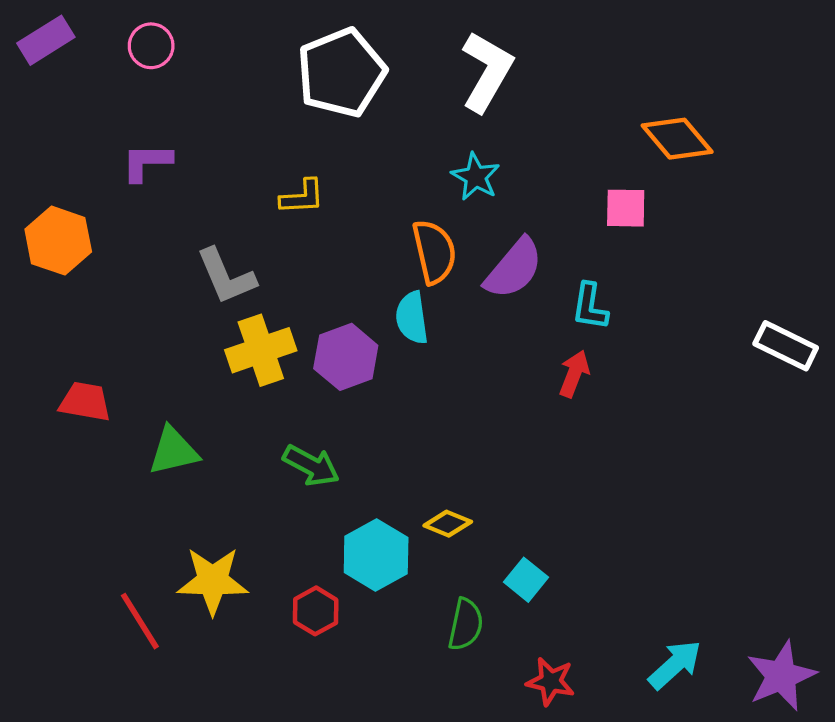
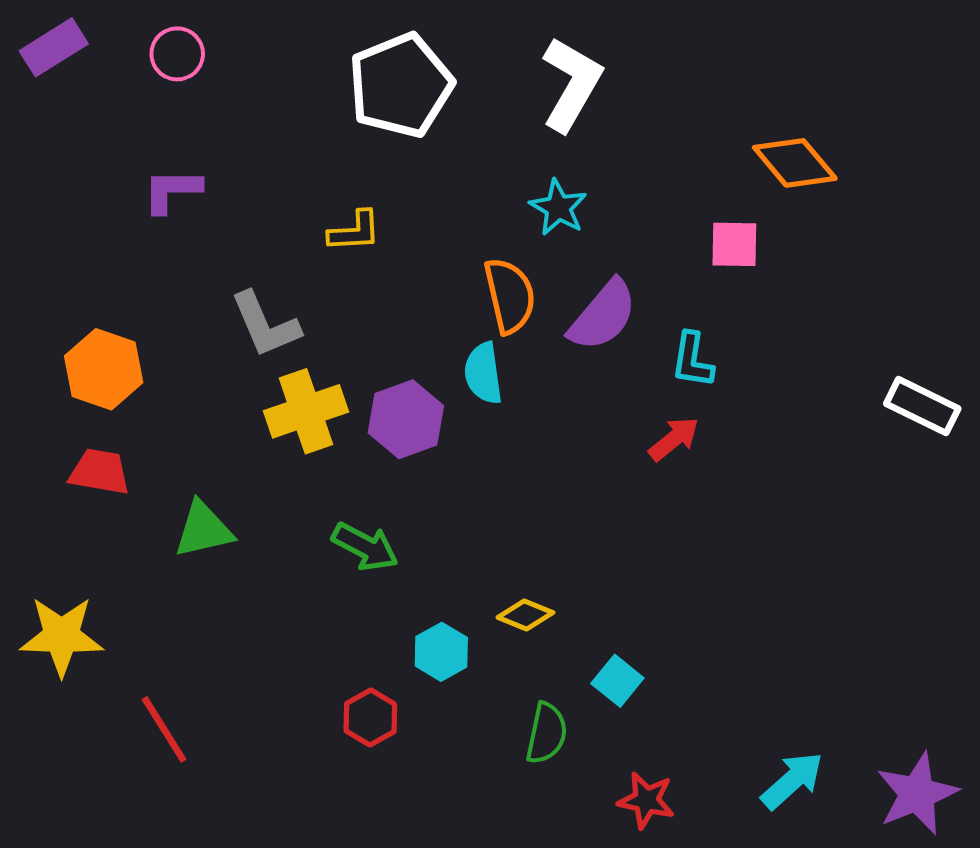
orange hexagon: (58, 241) -> (104, 369), moved
red arrow: (574, 374) -> (674, 439), turned 30
cyan hexagon: (376, 555) -> (441, 652), size x0.7
yellow star: (213, 581) -> (62, 636), moved

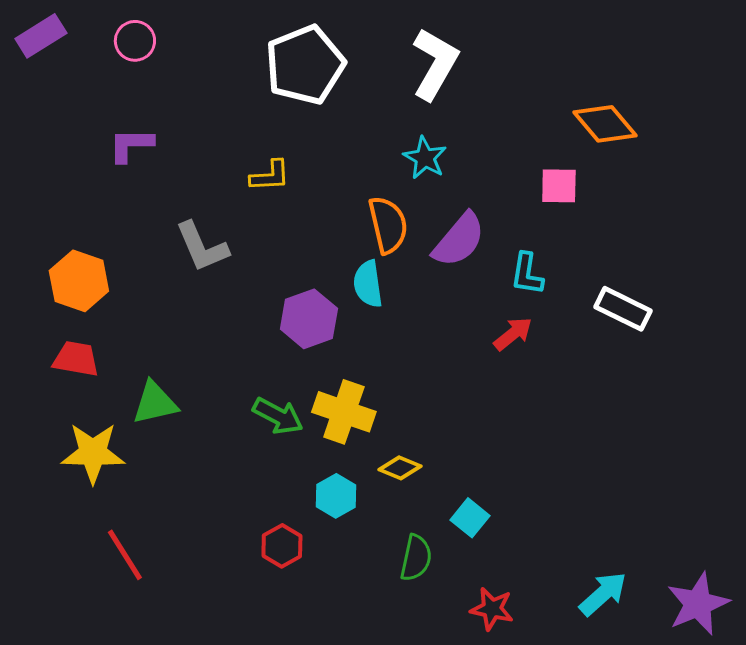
white rectangle: (922, 406) -> (623, 309), moved
yellow cross: (306, 411) -> (344, 412), moved, turned 38
yellow star: (62, 636) -> (93, 453), moved

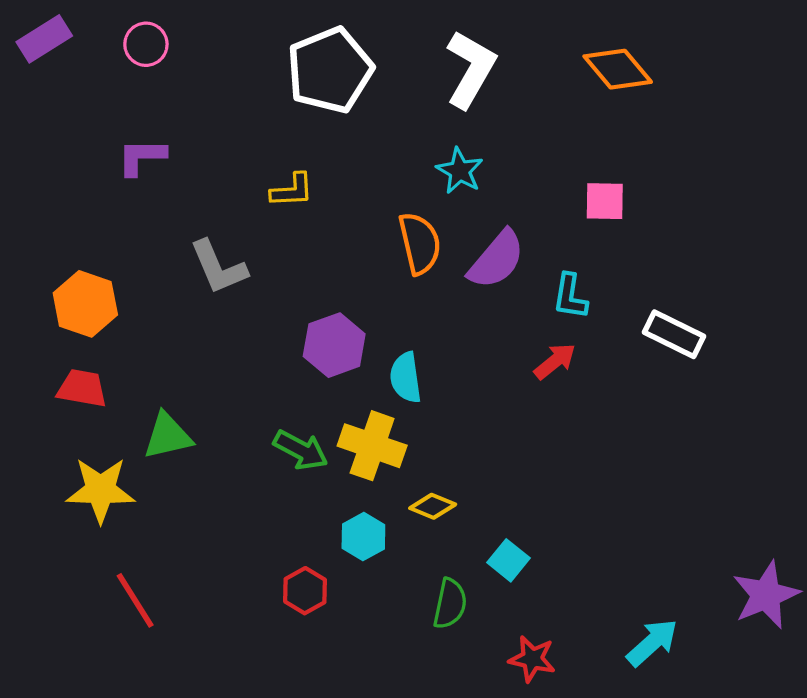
orange diamond: (605, 124) -> (618, 69), moved
cyan semicircle: (368, 284) -> (406, 378), moved
purple star: (698, 604) -> (766, 595), moved

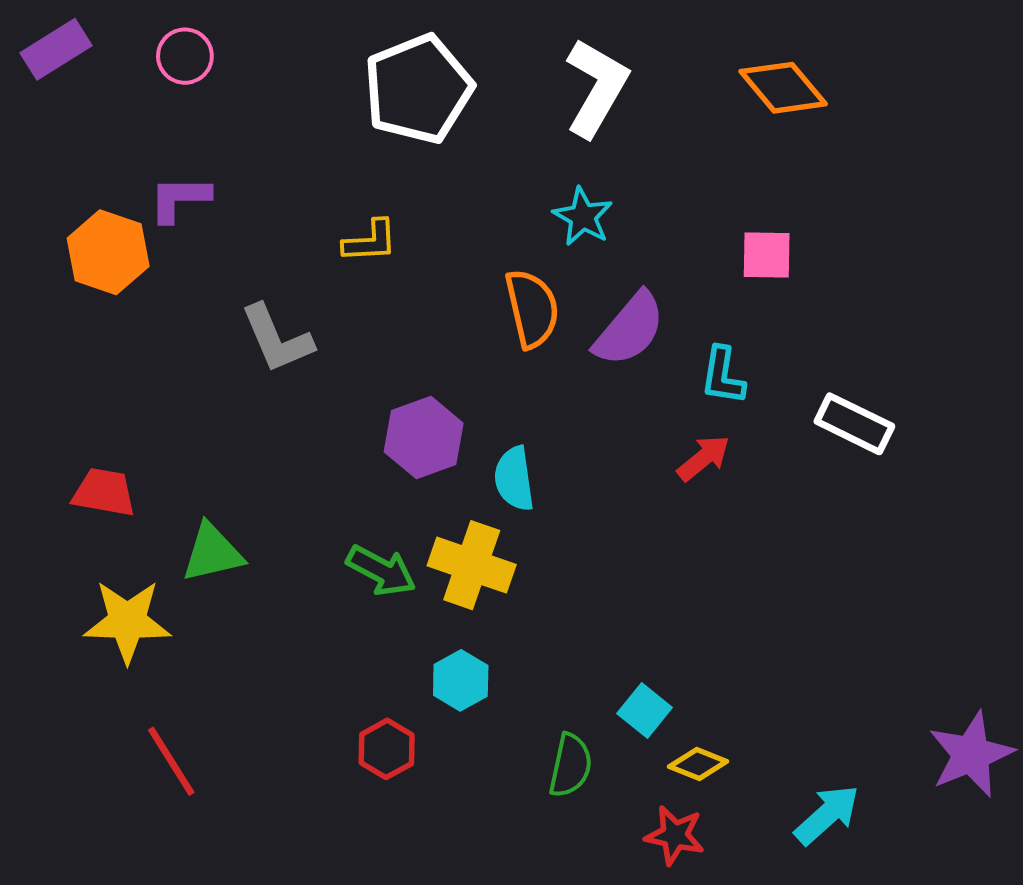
orange hexagon: (85, 304) -> (108, 252), moved
yellow diamond: (433, 506) -> (698, 764), moved

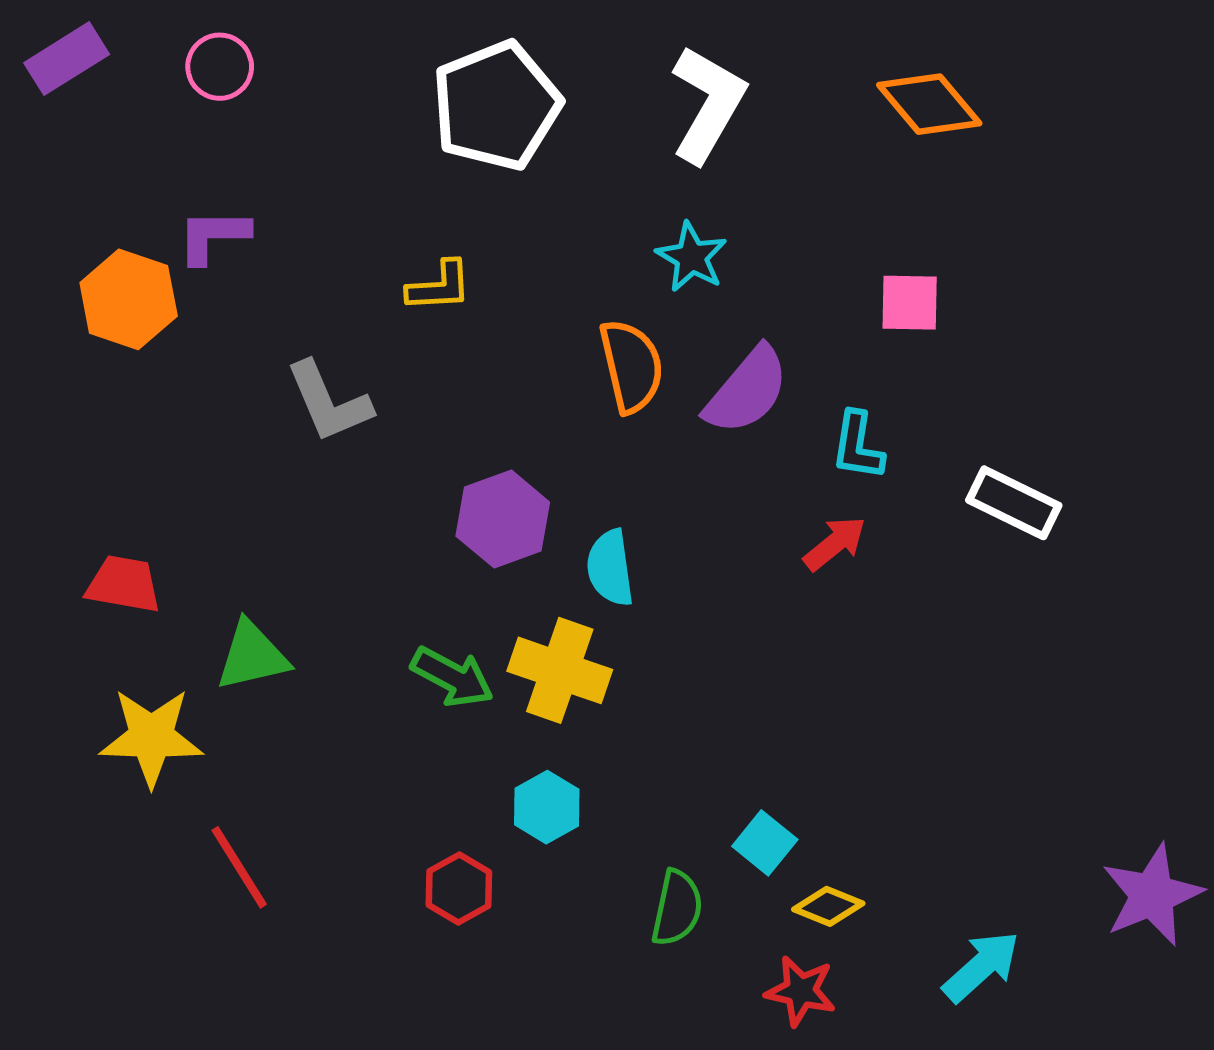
red line: (171, 761) -> (239, 867), moved

